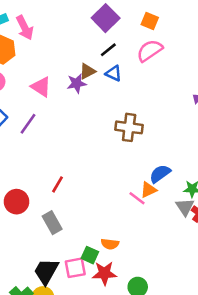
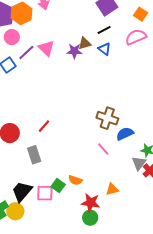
purple line: (28, 124) -> (26, 53), moved
brown cross: (129, 127) -> (107, 118), moved
orange triangle: (148, 190) -> (112, 189), moved
red star: (104, 273) -> (91, 203), moved

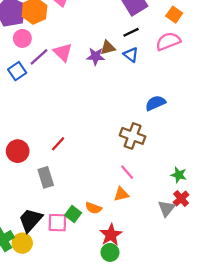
blue semicircle: (125, 134) -> (155, 103), moved
gray triangle: (139, 163) -> (166, 208), moved
orange triangle: (112, 189) -> (121, 194), moved
red star: (91, 203) -> (111, 235), turned 30

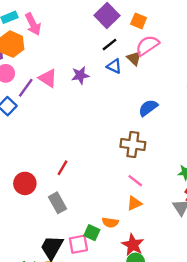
orange square: (174, 15) -> (139, 21), moved
brown triangle: (108, 48) -> (134, 58), moved, turned -49

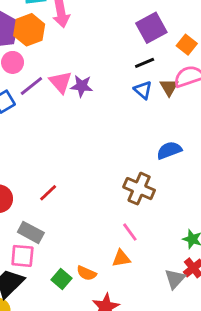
purple star: (80, 75) -> (82, 86), moved
gray rectangle: (58, 203) -> (31, 232), turned -48
pink square: (78, 244) -> (22, 256), moved

